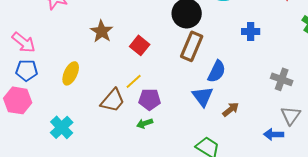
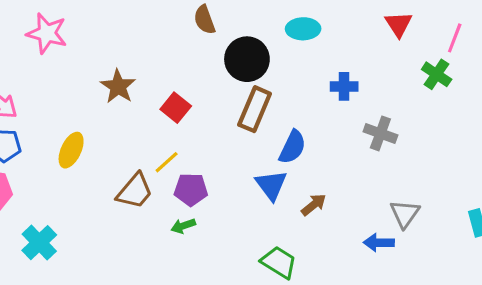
gray cross: (282, 79) -> (380, 133), moved
cyan cross: (62, 127) -> (39, 243), moved

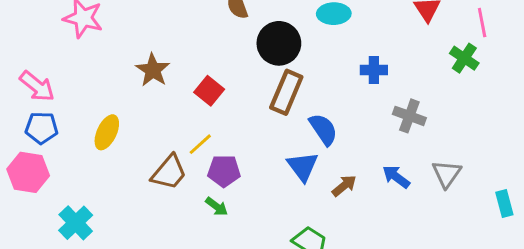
pink line: (455, 38) -> (482, 23), turned -32
blue semicircle: (292, 147) -> (323, 129), turned -60
gray triangle: (405, 214) -> (447, 174), moved
green arrow: (183, 226) -> (217, 206), turned -125
blue arrow: (379, 243) -> (396, 177), moved, turned 36

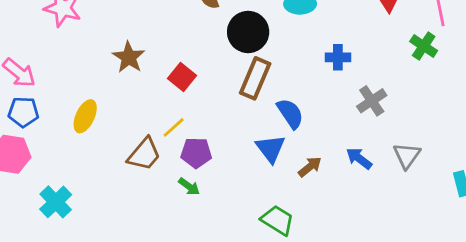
gray cross: (409, 116) -> (372, 101), turned 36

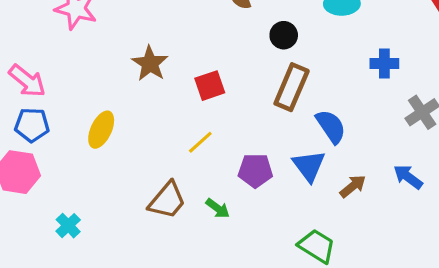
black circle: (248, 32) -> (284, 35), size x0.6
red square: (182, 77) -> (210, 86), turned 32
purple pentagon: (196, 153) -> (255, 171), moved
brown trapezoid: (144, 154) -> (167, 200), moved
cyan cross: (56, 202) -> (68, 226), size x0.7

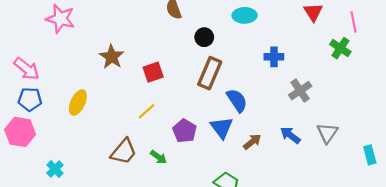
purple pentagon: (255, 171) -> (185, 131), turned 30

